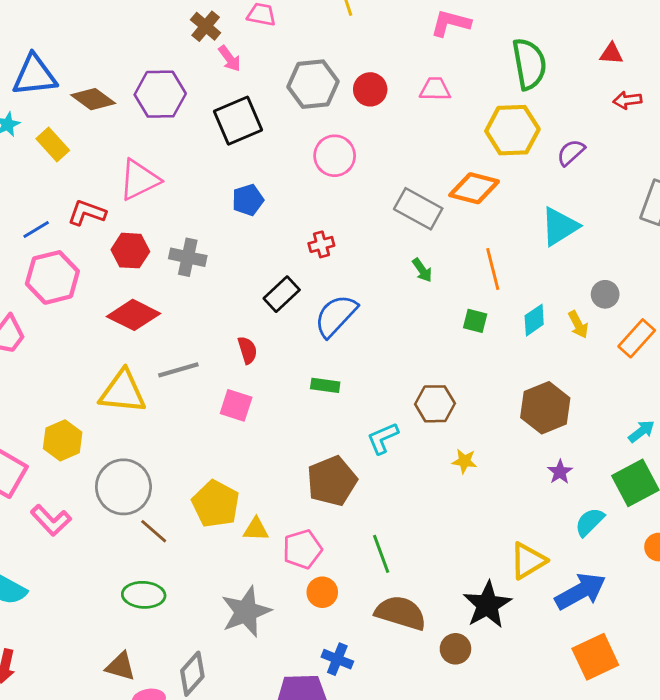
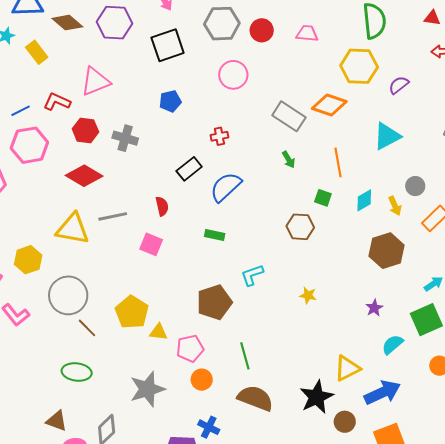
brown hexagon: (435, 404) -> (300, 227), moved
brown hexagon: (545, 408) -> (387, 251), moved
brown circle: (455, 649) -> (345, 422), moved

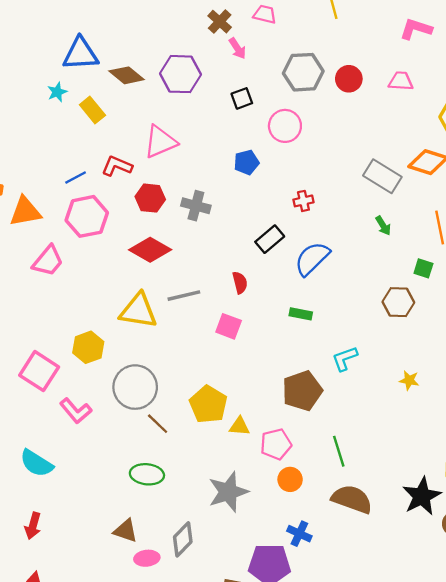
black square: (168, 45) -> (242, 98), size x0.6
pink circle: (233, 75) -> (285, 126), moved

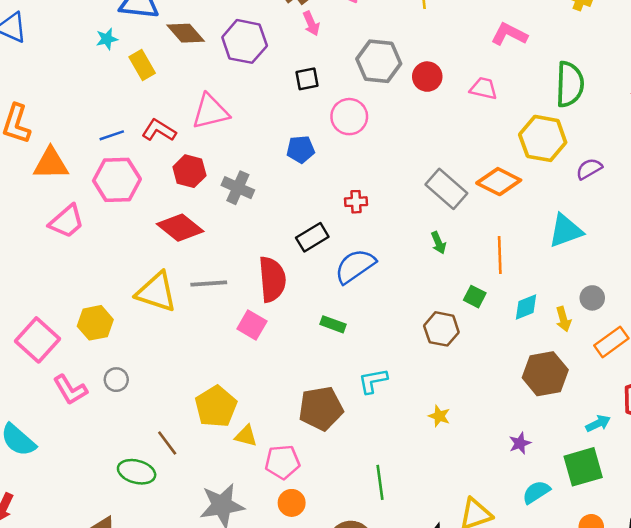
red semicircle: (240, 283) -> (272, 279), size x1.8
gray circle: (135, 387) -> (116, 380), moved, size x0.5
brown line: (158, 424) -> (167, 443), moved
green line: (339, 451) -> (380, 482), moved

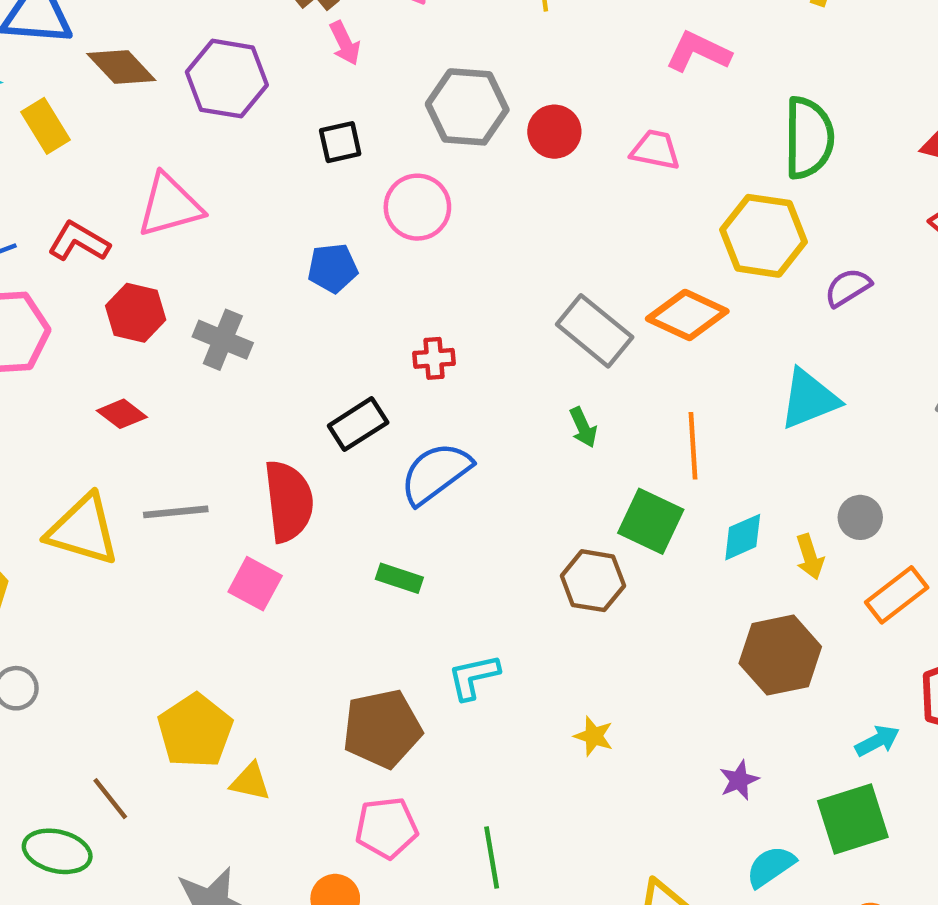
red diamond: (180, 228) -> (122, 414), size x0.6
green square: (475, 297) -> (651, 521), size x1.6
pink pentagon: (282, 462) -> (387, 828), moved

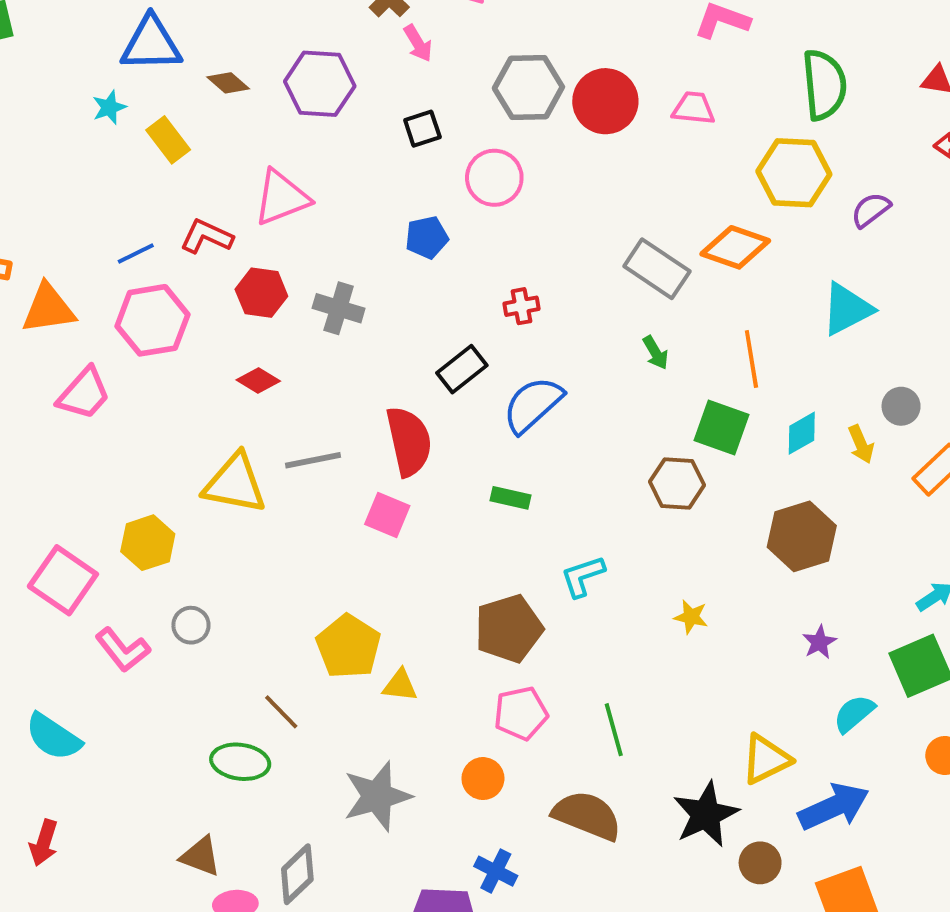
brown diamond: (121, 67) -> (228, 83), size x0.7
red circle: (554, 132) -> (605, 101), size x1.4
brown hexagon: (780, 655) -> (802, 536), moved

